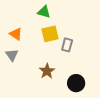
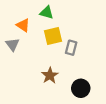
orange triangle: (16, 34) -> (23, 25), moved
gray triangle: (12, 55) -> (12, 45), moved

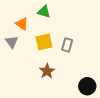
yellow square: (53, 36) -> (44, 42), moved
black circle: (81, 88) -> (87, 86), moved

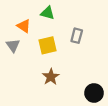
gray rectangle: (67, 45) -> (77, 36), moved

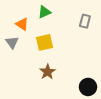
green triangle: (48, 13) -> (44, 12), turned -40
gray rectangle: (77, 36) -> (85, 21), moved

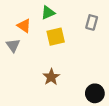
yellow square: (44, 42) -> (56, 37), moved

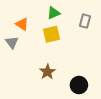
green triangle: (48, 13) -> (54, 13), moved
black circle: (95, 93) -> (79, 85), moved

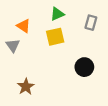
brown star: (47, 72) -> (26, 87), moved
black circle: (79, 85) -> (84, 67), moved

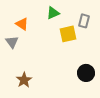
yellow square: (55, 37) -> (68, 34), moved
black circle: (84, 67) -> (86, 73), moved

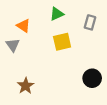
yellow square: (68, 34) -> (62, 42), moved

